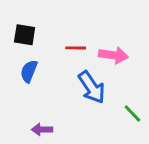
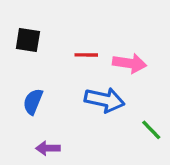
blue semicircle: (29, 71) -> (33, 102), moved
blue arrow: (92, 87) -> (105, 100), turned -44

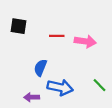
blue arrow: (105, 100) -> (60, 87), moved
blue semicircle: (33, 102) -> (40, 68), moved

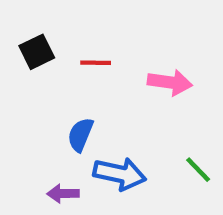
black square: (18, 26) -> (37, 52), turned -35
red line: (57, 36) -> (96, 63), moved

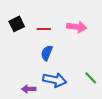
pink arrow: (170, 82) -> (77, 27), moved
blue semicircle: (80, 135) -> (47, 53), moved

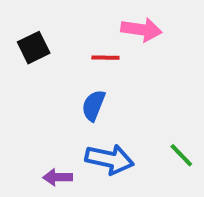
pink arrow: (77, 27) -> (141, 30), moved
red line: (44, 29) -> (105, 58), moved

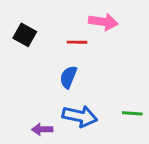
black square: (34, 48) -> (25, 35), turned -35
green line: (181, 155) -> (132, 113), turned -42

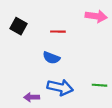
pink arrow: (103, 22) -> (96, 16), moved
blue semicircle: (68, 77) -> (51, 58), turned -91

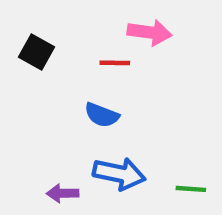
pink arrow: (96, 16) -> (150, 32), moved
green line: (99, 85) -> (191, 189), moved

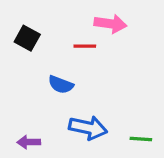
blue semicircle: (102, 115) -> (61, 85), moved
purple arrow: (63, 193) -> (29, 142), moved

